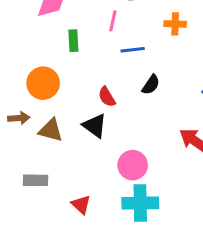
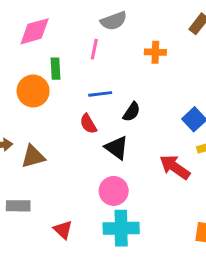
blue line: (133, 50) -> (100, 94), moved
orange circle: (43, 83) -> (33, 91), moved
black triangle: (95, 126) -> (117, 148), moved
brown triangle: (51, 130) -> (33, 157), turned -30

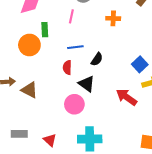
red semicircle: (88, 124) -> (67, 67), turned 32
brown triangle: (33, 157) -> (29, 90), turned 42
pink circle: (114, 191) -> (74, 104), moved
gray rectangle: (18, 206) -> (19, 134), moved

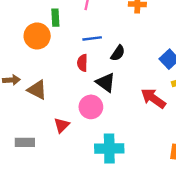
red triangle: (50, 140) -> (62, 125), moved, turned 32

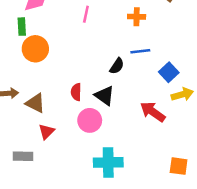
green rectangle: (55, 18) -> (22, 27), moved
blue line: (92, 38) -> (140, 51), moved
red semicircle: (82, 63) -> (76, 92), moved
red triangle: (62, 125) -> (46, 132), moved

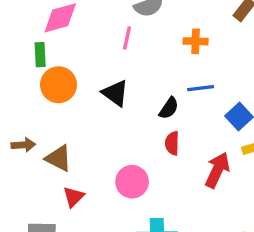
red semicircle: (76, 92) -> (172, 143), moved
black triangle: (105, 96) -> (115, 93), moved
red arrow: (153, 112) -> (217, 170), turned 80

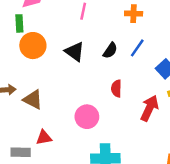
blue line: (201, 88) -> (137, 48), turned -48
black semicircle: (169, 108) -> (110, 50), moved
red triangle: (74, 197) -> (44, 138), moved, turned 35

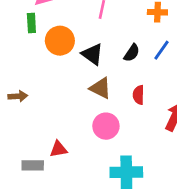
orange circle: (33, 46) -> (60, 41), moved
brown triangle: (33, 100) -> (101, 88), moved

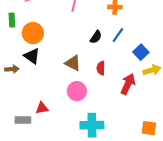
green rectangle: (31, 23) -> (12, 20), moved
orange circle: (60, 41) -> (33, 33), moved
black triangle: (92, 54) -> (32, 56), moved

